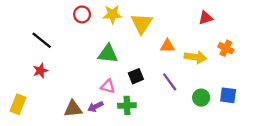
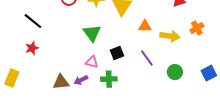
orange cross: (226, 48) -> (197, 28), turned 32
green triangle: (108, 54) -> (92, 33), turned 48
blue square: (228, 95) -> (209, 73), moved, turned -35

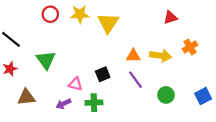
orange triangle: (145, 26) -> (133, 56), moved
green triangle: (92, 33) -> (46, 60), moved
brown triangle: (61, 82) -> (26, 97), moved

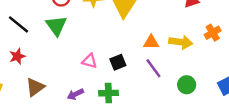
green triangle: (46, 60) -> (56, 26), moved
pink triangle: (75, 84) -> (90, 61), moved
brown triangle: (26, 97) -> (35, 87), turned -30

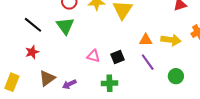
purple arrow: (75, 94) -> (69, 84), moved

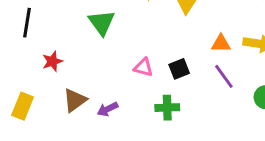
black line: (33, 25) -> (27, 23), moved, turned 60

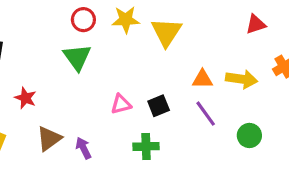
red star: (52, 61) -> (25, 98), turned -30
pink triangle: (143, 67) -> (121, 104), turned -30
purple arrow: (108, 109) -> (83, 148), turned 90

